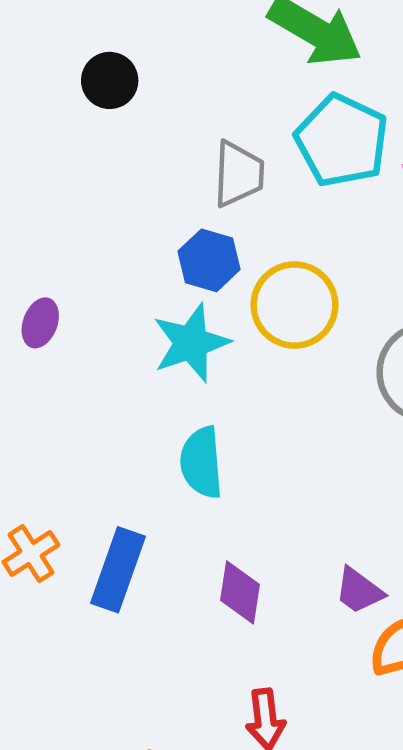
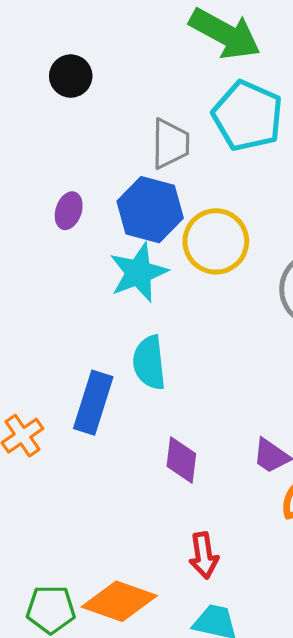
blue hexagon: (209, 260) -> (150, 210), size x1.4
purple ellipse: (40, 323) -> (69, 211), moved
blue rectangle: (118, 570) -> (93, 403), moved

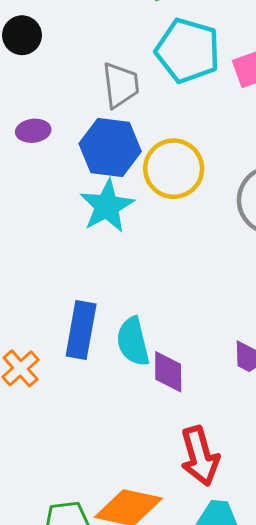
purple ellipse: (69, 211) -> (33, 131), moved, turned 72
cyan semicircle: (149, 363) -> (133, 342), moved
red arrow: (204, 555) -> (200, 456), size x1.4

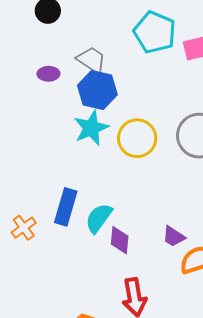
gray trapezoid: (121, 85) -> (92, 60), moved, turned -56
yellow circle: (174, 169) -> (137, 138), moved
cyan semicircle: (133, 342) -> (99, 218), turned 44

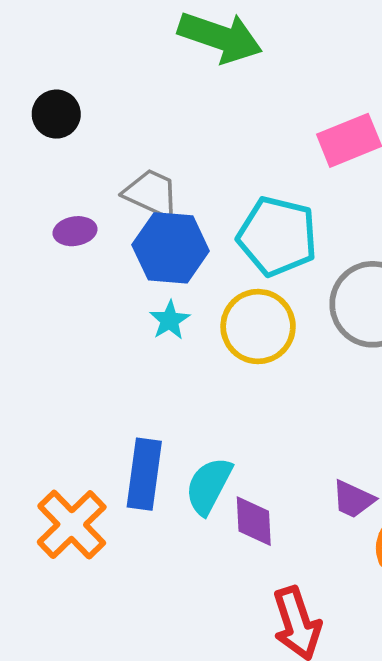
cyan pentagon: (155, 32) -> (277, 236), moved
cyan star: (91, 128) -> (170, 320), size x0.6
orange cross: (24, 228) -> (72, 525), size x1.5

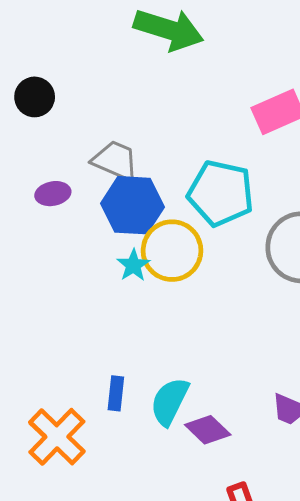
yellow circle: (258, 327) -> (172, 251), moved
blue rectangle: (144, 474) -> (116, 393), size x0.6
purple diamond: (254, 521) -> (208, 430), turned -42

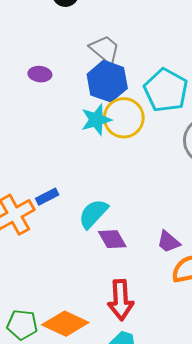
purple ellipse: (53, 194) -> (40, 74), moved
cyan star: (133, 265) -> (96, 120), size x1.4
blue rectangle: (116, 393) -> (47, 197), moved, turned 40

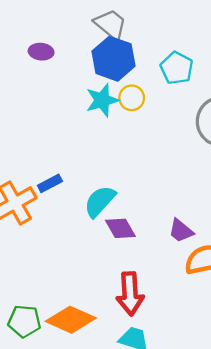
cyan pentagon: (166, 90) -> (177, 68), size x0.7
yellow circle: (124, 118) -> (132, 98), size x0.6

